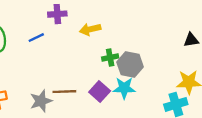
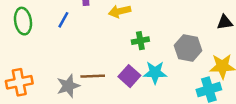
blue line: (36, 38) -> (63, 20), turned -35
gray hexagon: (130, 65) -> (188, 48), moved

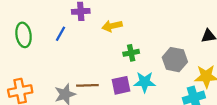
purple square: (129, 76) -> (121, 85), turned 36

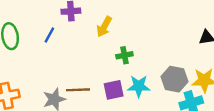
yellow arrow: (112, 26) -> (104, 27), turned -48
gray hexagon: (175, 60) -> (174, 79), moved

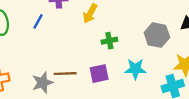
gray hexagon: (174, 79) -> (157, 35), moved
cyan star: (139, 86) -> (135, 69), moved

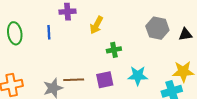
blue line: (38, 21) -> (49, 32), turned -32
gray hexagon: (157, 35) -> (157, 28), moved

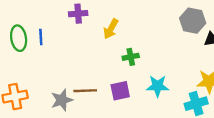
gray hexagon: (157, 28) -> (193, 21), moved
blue line: (49, 32) -> (41, 37), moved

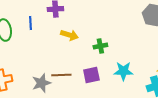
yellow arrow: (111, 29) -> (69, 35), moved, turned -102
blue line: (41, 37) -> (30, 23), moved

